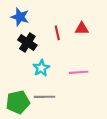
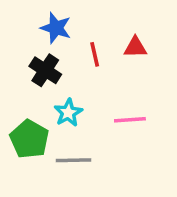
blue star: (20, 17) -> (56, 28), moved
green pentagon: (18, 102) -> (29, 139), moved, turned -30

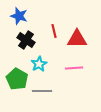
blue star: (56, 28) -> (19, 16), moved
red triangle: (135, 47) -> (77, 39), moved, size x1.5

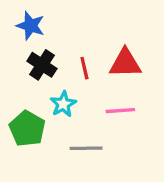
red line: (54, 31) -> (84, 68), moved
gray line: (42, 91) -> (86, 148), moved

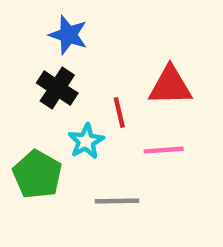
blue star: (31, 26) -> (68, 35), moved
red line: (84, 68) -> (119, 112), moved

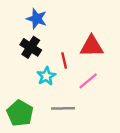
pink line: (164, 150) -> (88, 81), turned -36
green pentagon: (37, 174) -> (20, 113), moved

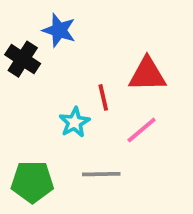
black cross: (31, 47) -> (23, 59), moved
green pentagon: (20, 113) -> (32, 182), turned -30

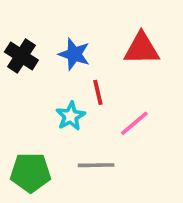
blue star: (59, 30) -> (74, 54), moved
red triangle: (147, 74) -> (142, 49), moved

